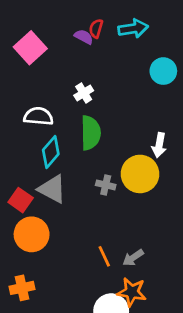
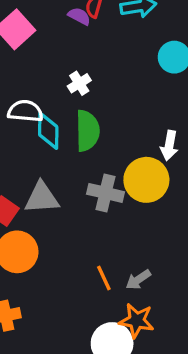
cyan diamond: (51, 152) -> (48, 131), moved, turned -40
gray cross: (106, 185) -> (105, 193), size x1.5
gray triangle: (52, 189) -> (42, 198), turned -32

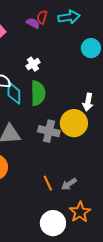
orange star: (137, 321) -> (80, 212), moved, turned 30

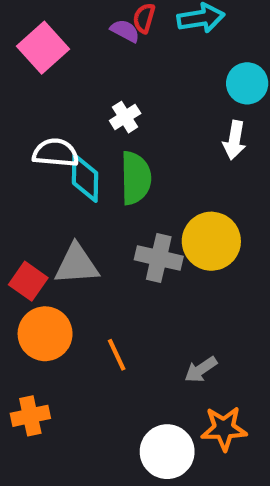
white arrow: (88, 102) -> (234, 140), moved
orange line: (48, 183) -> (117, 355), moved
orange star: (80, 212) -> (224, 428), turned 30

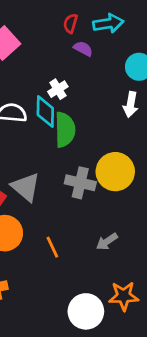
purple semicircle: (125, 31) -> (83, 49), moved
cyan diamond: (85, 178) -> (45, 112), moved
gray triangle: (77, 264) -> (26, 187), turned 44
gray arrow: (201, 370) -> (107, 242), moved

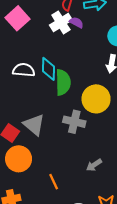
white cross: (58, 89) -> (61, 22), moved, size x1.5
yellow circle: (115, 172) -> (96, 99), moved
orange line: (52, 247) -> (54, 182), moved

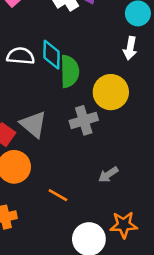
gray cross: (74, 122) -> (84, 120), turned -30
orange line: (54, 182) -> (58, 195), turned -35

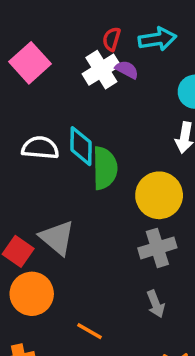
gray cross: (84, 120) -> (157, 248), moved
gray arrow: (108, 175) -> (156, 304), turned -78

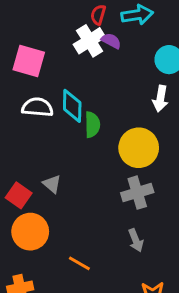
pink square: (30, 63) -> (29, 61), moved, turned -32
green semicircle: (105, 168) -> (92, 125), size x0.7
gray triangle: (57, 238) -> (52, 184), size x0.6

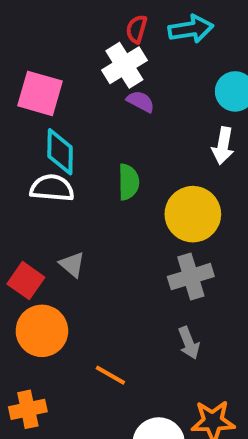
purple semicircle: (111, 41) -> (141, 101), moved
cyan diamond: (72, 106) -> (60, 152), moved
white semicircle: (37, 107) -> (52, 188), moved

